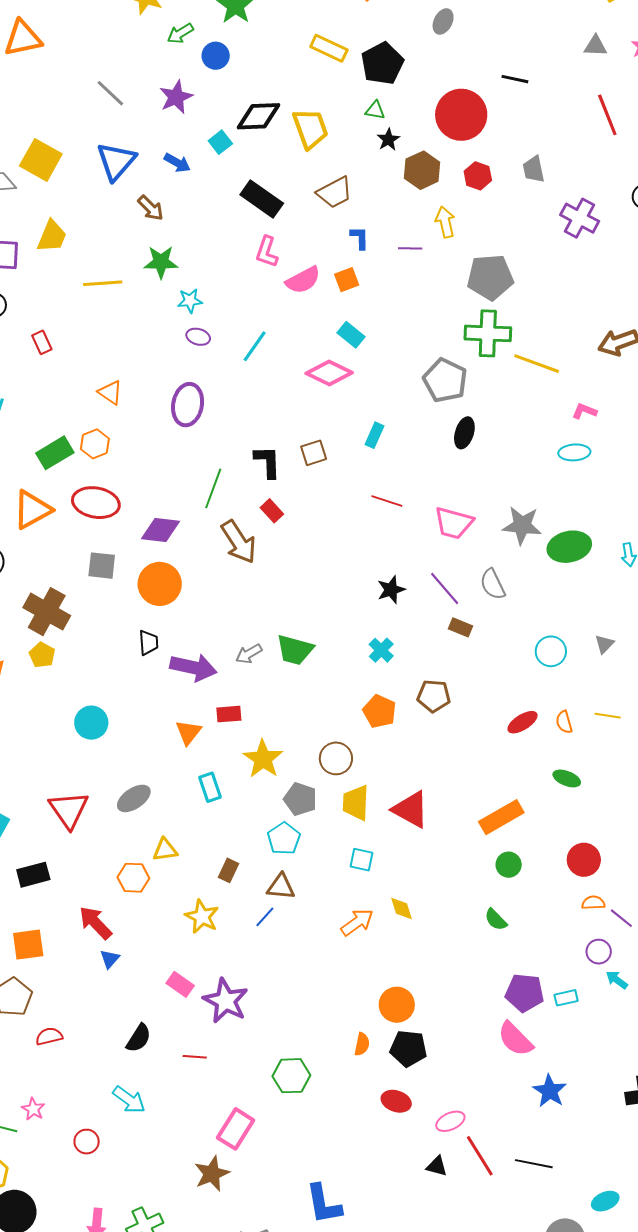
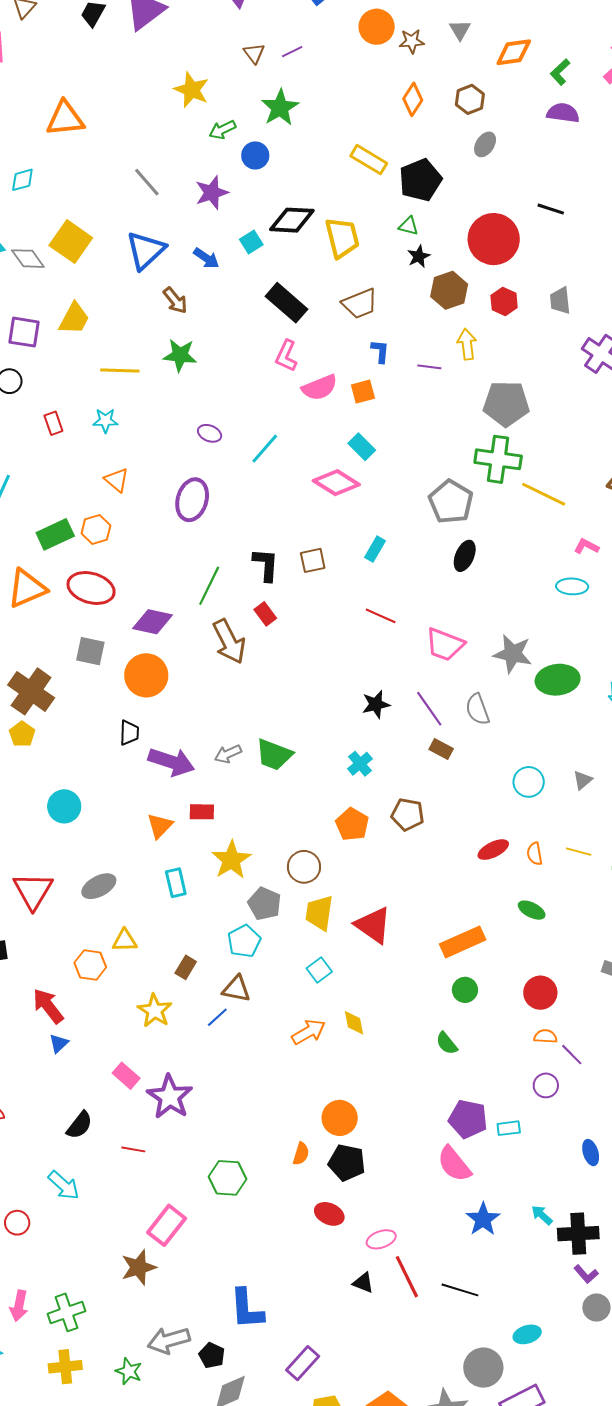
cyan star: (190, 301) -> (105, 421), moved
cyan square: (362, 860) -> (319, 970), turned 35
cyan arrow: (617, 980) -> (542, 1215), moved

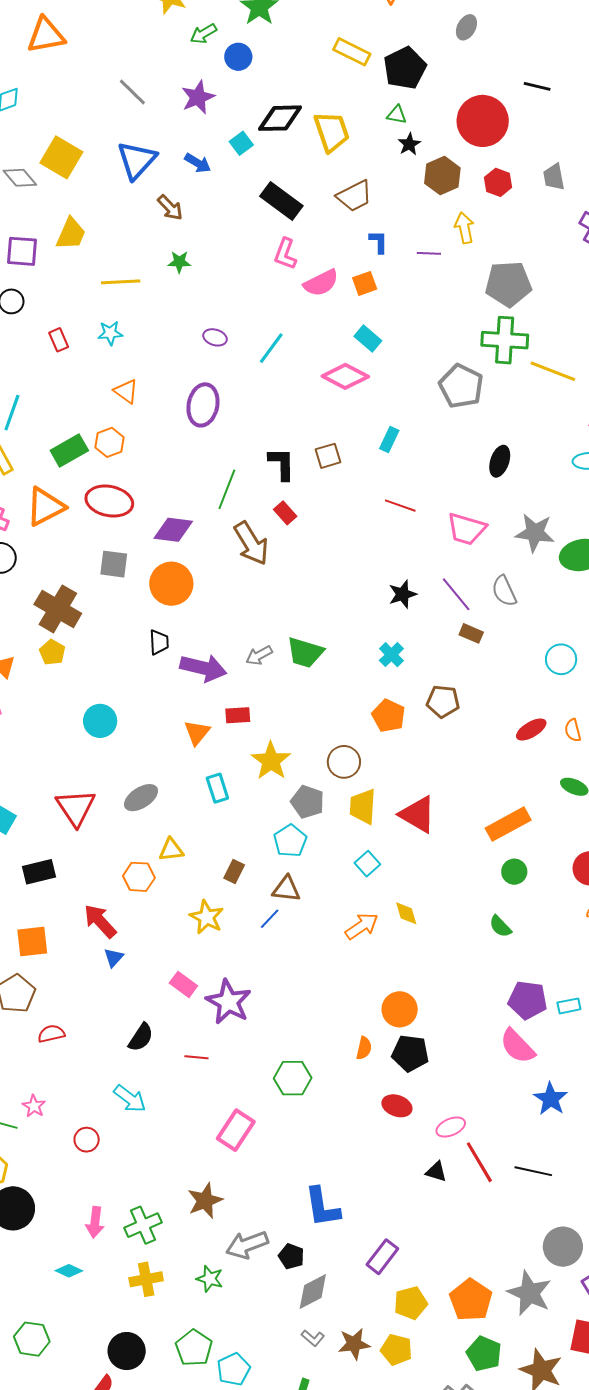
green star: (180, 355) -> (179, 262), size x0.7
black ellipse: (465, 556) -> (500, 461), moved
brown star: (139, 1267) -> (205, 1201), moved

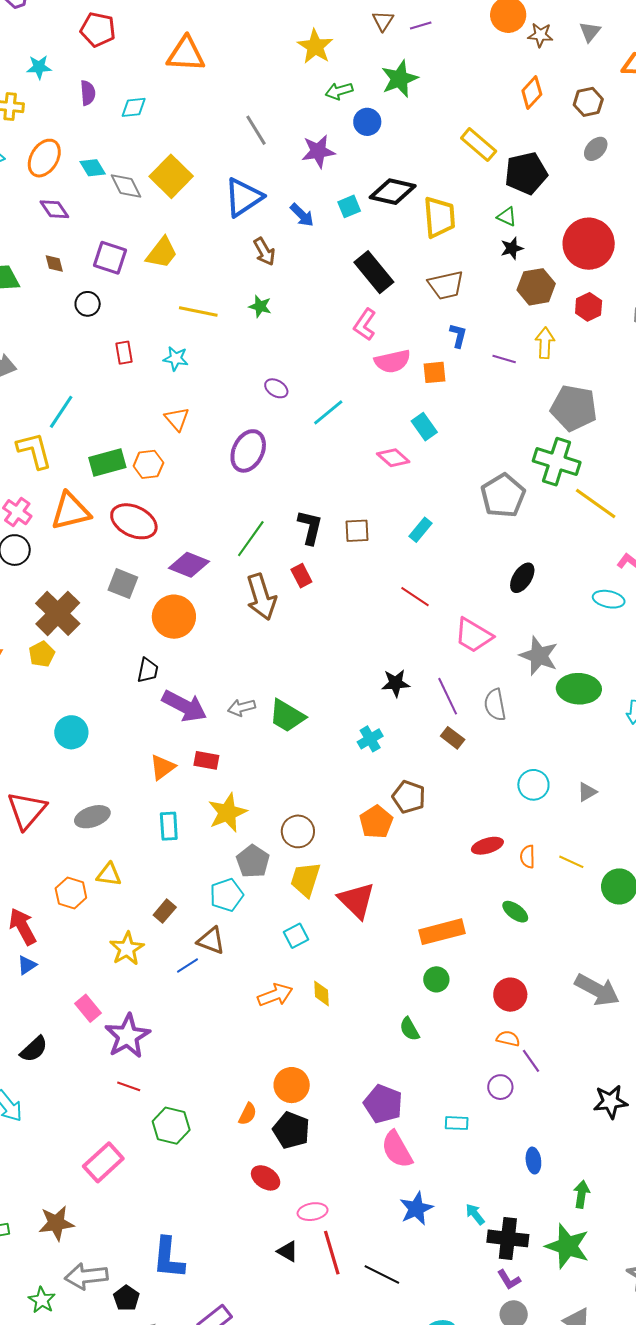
pink diamond: (345, 376) -> (393, 458), size x0.7
orange pentagon: (389, 716) -> (376, 822), moved
purple pentagon: (528, 1000) -> (383, 1104), moved
red line: (196, 1057) -> (129, 1086), moved

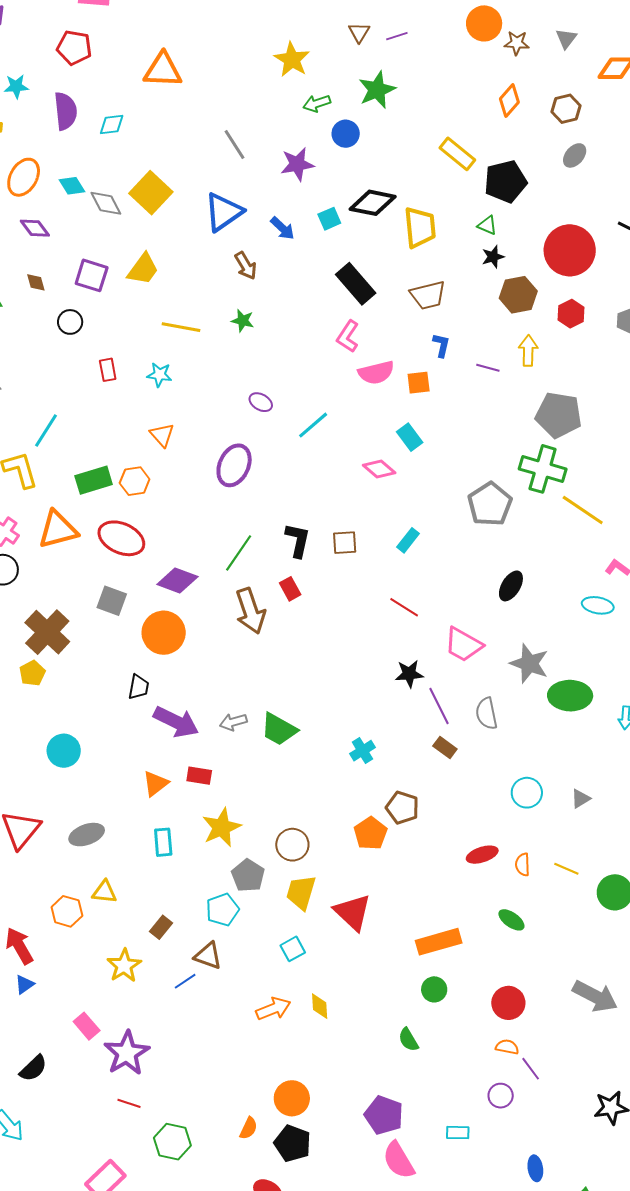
purple semicircle: (88, 93) -> (66, 111), size x1.5
black star: (396, 683) -> (409, 674), moved

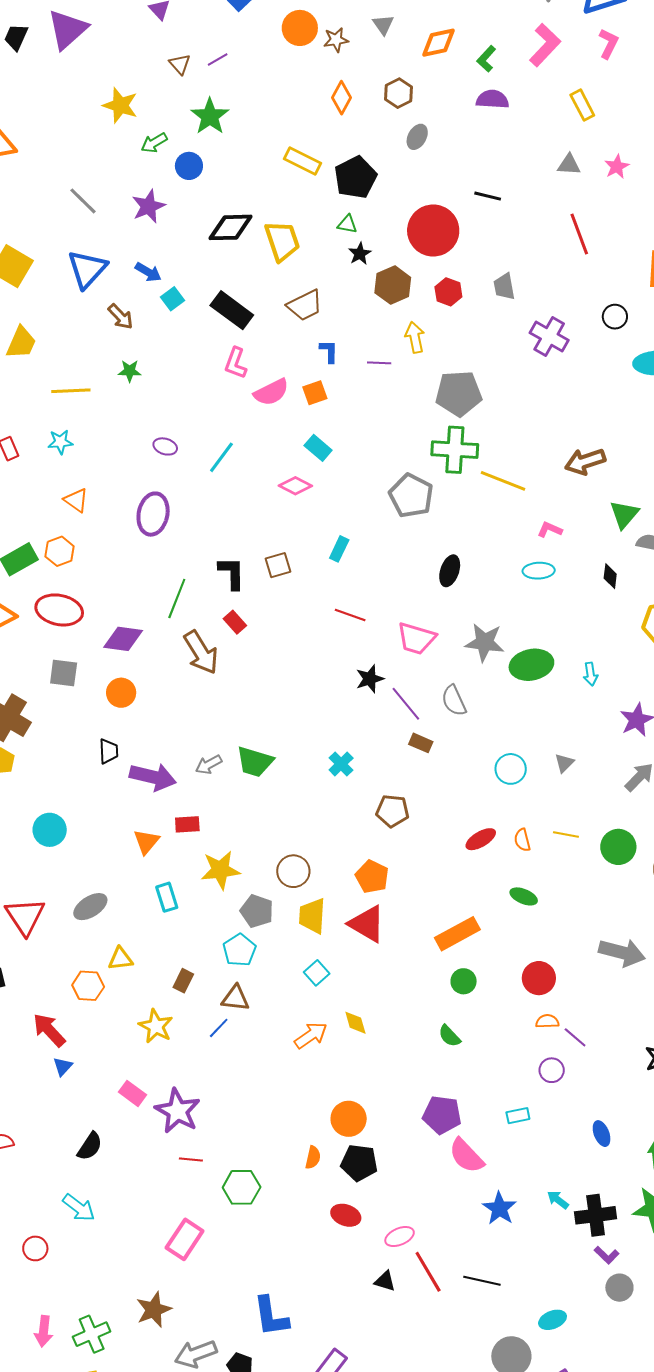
cyan square: (329, 219) -> (172, 299), moved
orange circle: (164, 633) -> (121, 693), size x0.7
yellow star: (221, 827) -> (220, 870), turned 30
orange pentagon: (370, 833) -> (372, 877), moved

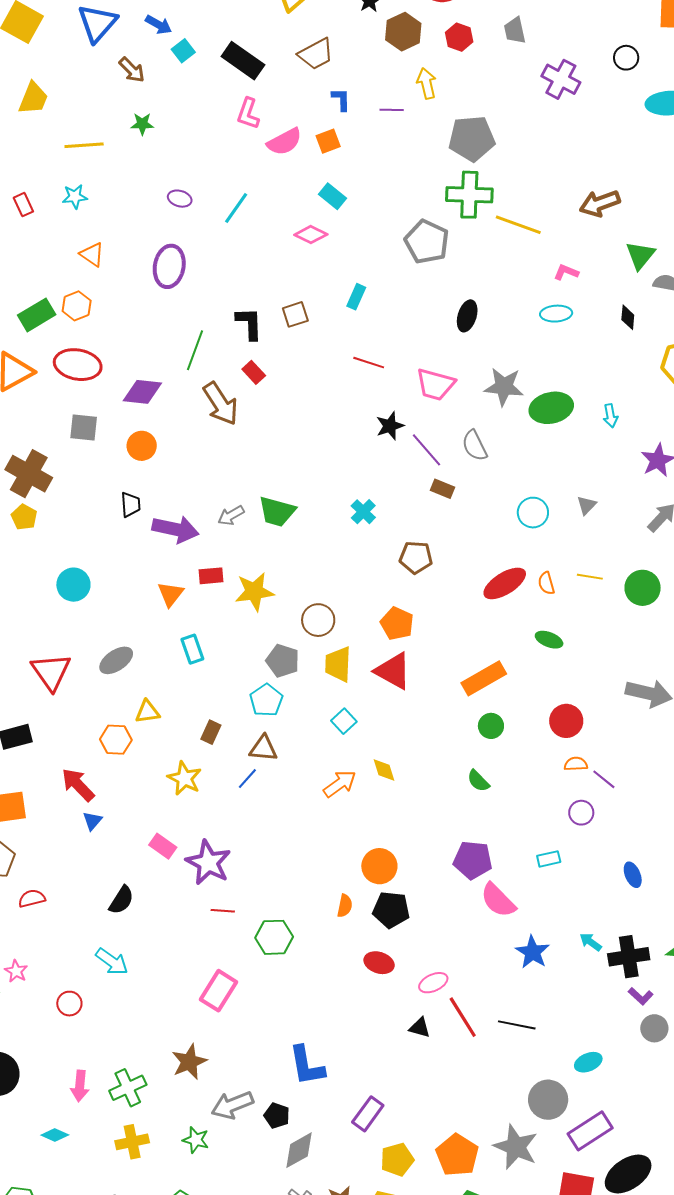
red ellipse: (481, 839) -> (505, 583), size x1.4
yellow star: (220, 870) -> (254, 592), moved

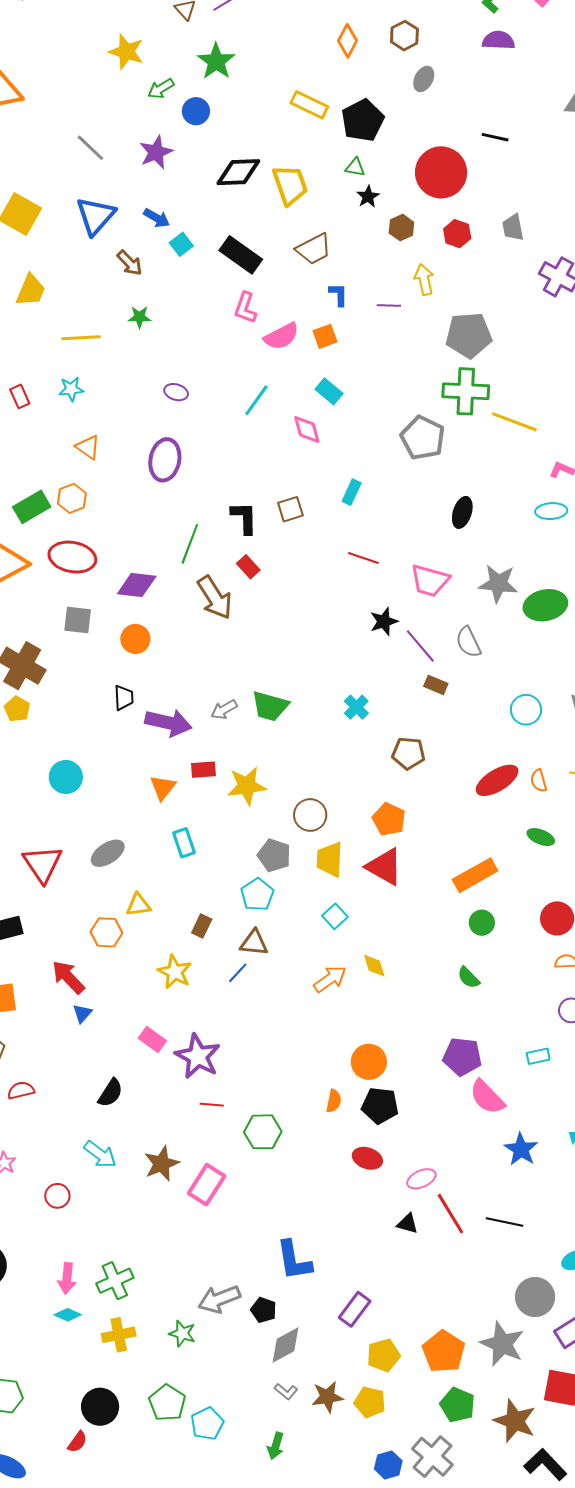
brown hexagon: (403, 32) -> (401, 228), size x0.7
cyan line: (236, 208) -> (256, 400), moved
pink diamond: (311, 235) -> (307, 429), turned 48
brown star: (189, 1062) -> (162, 1164), moved
cyan diamond: (55, 1135) -> (68, 1315), moved

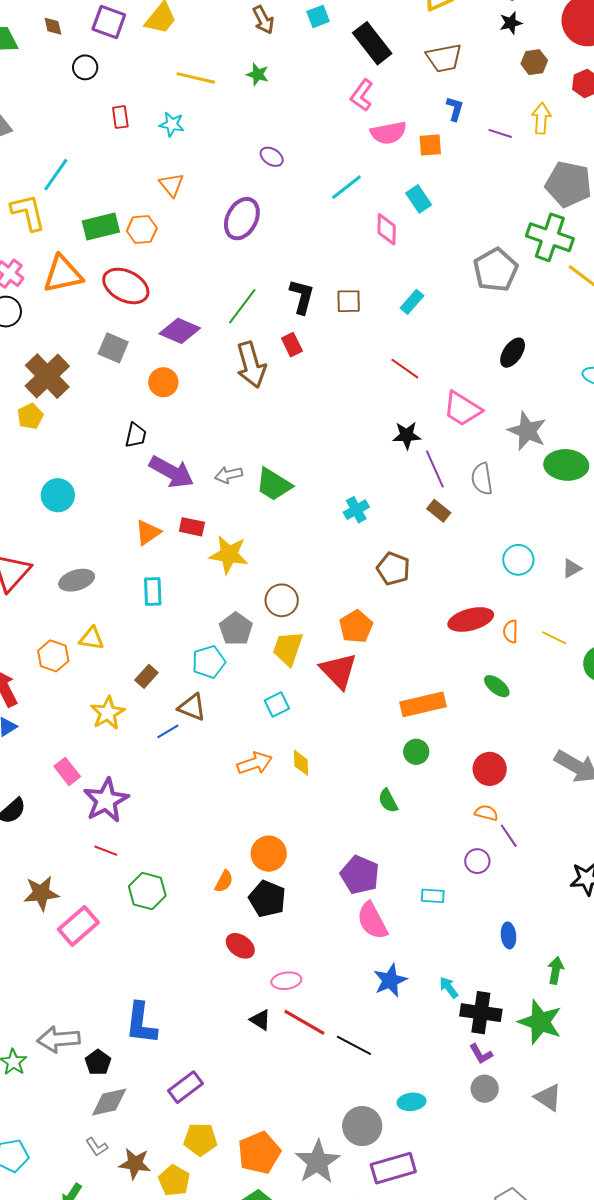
red line: (450, 1214) -> (304, 1022), turned -45

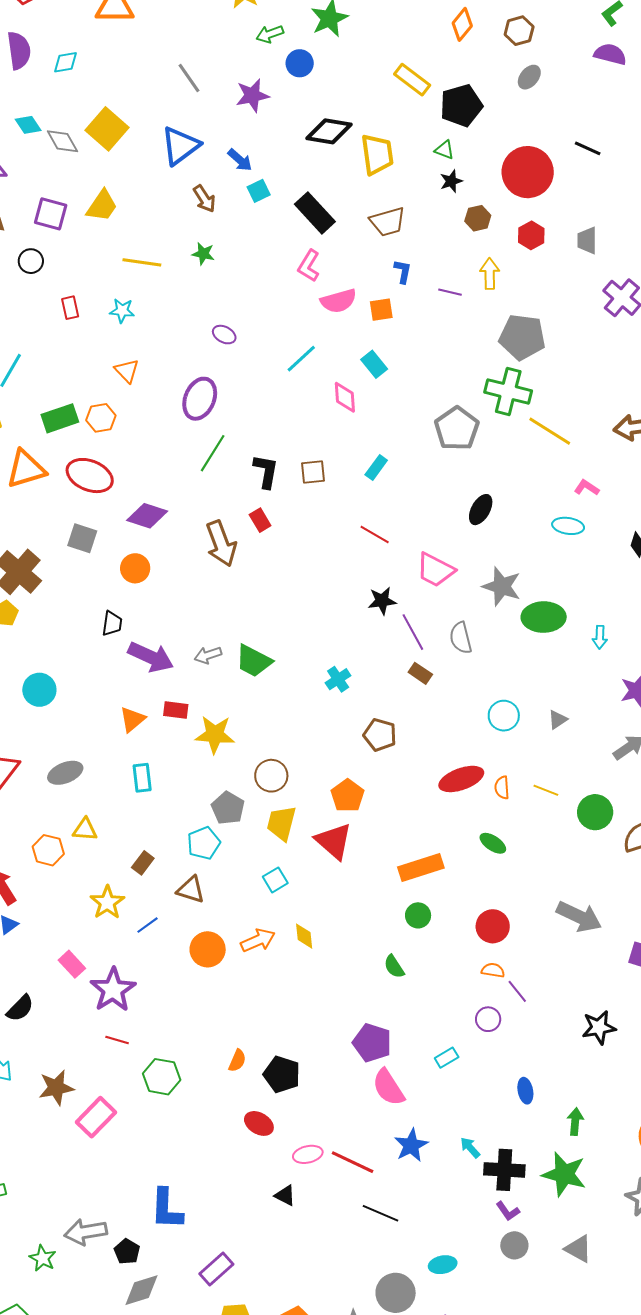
green line: (242, 306) -> (213, 453), moved
blue line: (168, 731) -> (147, 925), moved
orange circle: (269, 854) -> (208, 949), moved
cyan rectangle: (433, 896) -> (447, 1058), turned -30
red line: (304, 1022) -> (353, 1162), moved

